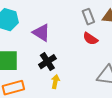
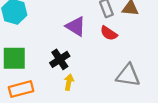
purple triangle: (41, 33) -> (76, 26), moved

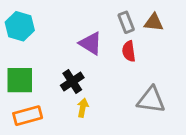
red semicircle: (109, 33) -> (129, 51), turned 48

